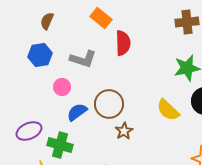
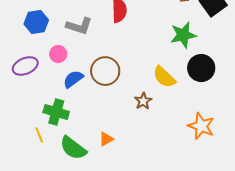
purple ellipse: (29, 131) -> (25, 66), moved
brown star: (124, 131) -> (143, 101), moved

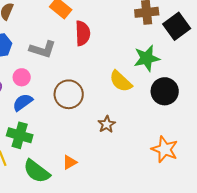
yellow semicircle: (164, 77) -> (121, 81), moved
blue semicircle: (73, 79) -> (23, 102), moved

